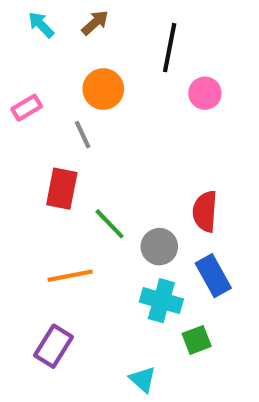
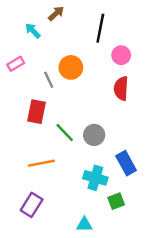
cyan arrow: (41, 25) -> (33, 31), moved
orange circle: (103, 89) -> (71, 67), moved
red semicircle: (205, 211) -> (121, 88), moved
gray circle: (159, 247) -> (94, 135), moved
cyan triangle: (143, 379) -> (84, 225), turned -42

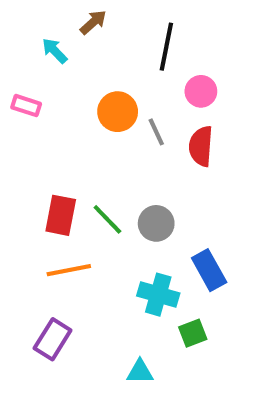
pink rectangle: (16, 64) -> (26, 106), turned 49
gray line: (49, 80) -> (156, 132), moved
red rectangle: (36, 112) -> (61, 215), moved

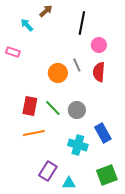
orange circle: (118, 112) -> (58, 73), moved
green square: (193, 333) -> (107, 175), moved, size x1.5
purple rectangle: (53, 339) -> (48, 171), moved

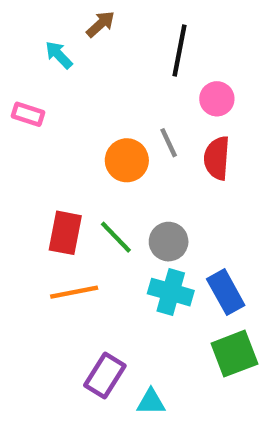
cyan cross: (78, 145) -> (171, 292), moved
green square: (107, 175) -> (234, 354), moved

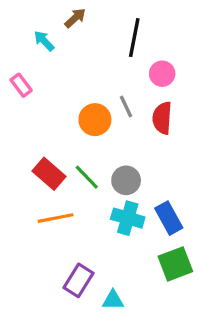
pink rectangle: (28, 114) -> (21, 85), turned 35
red rectangle: (65, 233) -> (49, 174), turned -60

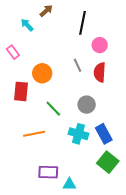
orange circle: (95, 120) -> (42, 73), moved
red rectangle: (49, 174) -> (21, 91), moved, turned 54
gray circle: (126, 180) -> (87, 105), moved
green square: (175, 264) -> (108, 162), turned -30
purple rectangle: (78, 280) -> (48, 172), turned 60

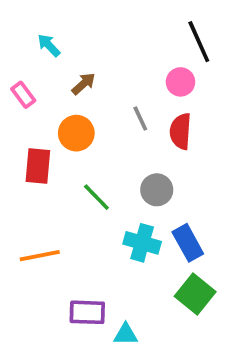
brown arrow: (46, 11) -> (84, 84), moved
black line: (83, 23) -> (199, 42), moved, turned -35
orange line: (34, 134) -> (40, 256), moved

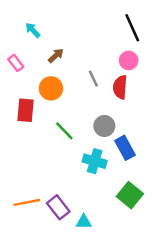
pink circle: (181, 82) -> (129, 60), moved
blue rectangle: (188, 243) -> (125, 148), moved
orange line: (40, 256) -> (27, 202), moved
purple rectangle: (87, 312) -> (58, 207), turned 50

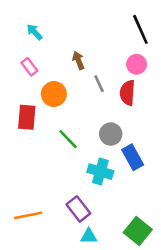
brown arrow: (56, 56) -> (78, 60), moved, turned -70
pink rectangle: (16, 63) -> (29, 67), moved
green square: (130, 195) -> (138, 231), moved
purple rectangle: (58, 207) -> (78, 209), moved

